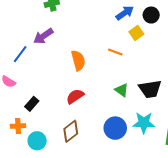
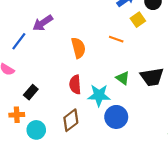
red semicircle: (75, 96) -> (75, 85), turned -60
cyan star: (144, 123) -> (99, 95), moved

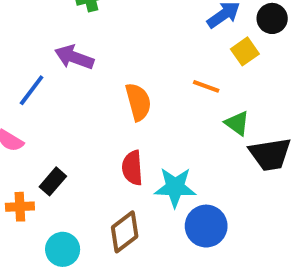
purple arrow: (43, 23) -> (74, 57), turned 54
green triangle: (123, 78) -> (237, 123), moved
orange cross: (17, 115) -> (20, 207), moved

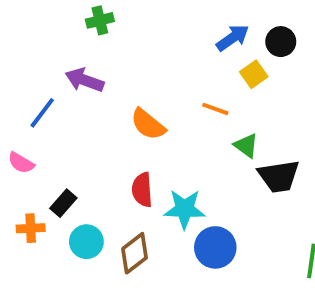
orange semicircle: (138, 102) -> (148, 124), turned 144
cyan circle: (63, 249) -> (86, 242), moved

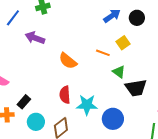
yellow square: (254, 74) -> (123, 43), moved
blue line: (42, 113) -> (13, 18), moved
blue circle: (215, 247) -> (113, 119), moved

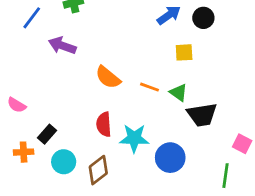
yellow square: (123, 43) -> (184, 52), turned 32
orange line: (103, 53) -> (149, 87), moved

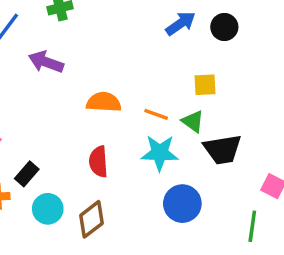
yellow square: (184, 52) -> (205, 85), moved
orange semicircle: (108, 77) -> (104, 102), turned 144
cyan star: (134, 138) -> (160, 153), moved

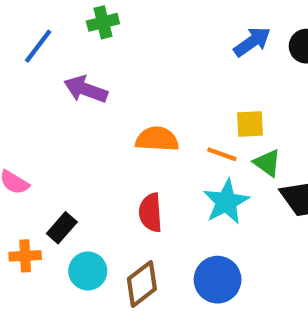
yellow square: (205, 85) -> (250, 124), moved
cyan star: (160, 153) -> (226, 202), turned -30
blue circle: (182, 204) -> (218, 280), moved

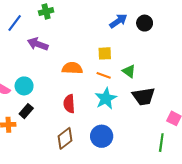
yellow square: (250, 124) -> (105, 53), moved
green triangle: (267, 163) -> (129, 71), moved
cyan circle: (88, 271) -> (24, 86), moved

